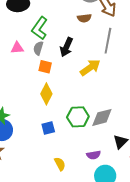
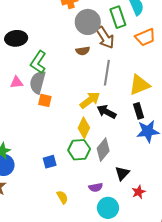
black arrow: (66, 47) -> (106, 112), moved, turned 96
gray semicircle: (38, 48) -> (38, 82), size x1.6
yellow diamond: (46, 94) -> (84, 128), moved
gray diamond: (102, 117) -> (103, 150), turned -35

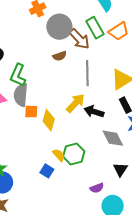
green rectangle: (118, 17) -> (95, 28), moved
yellow diamond: (84, 128) -> (49, 120), moved
gray diamond: (103, 150) -> (113, 138), moved, turned -55
blue square: (50, 162) -> (47, 171), turned -32
yellow semicircle: (62, 197) -> (59, 155), moved

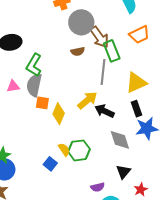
green rectangle: (95, 28) -> (112, 51), moved

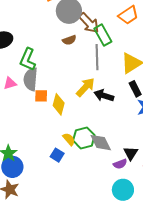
gray diamond: (120, 140) -> (101, 143), moved
purple semicircle: (98, 187) -> (120, 164), moved

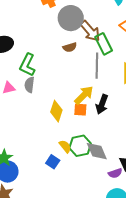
gray semicircle: (31, 79) -> (29, 85), size x0.7
orange square: (41, 96) -> (80, 110), moved
black arrow: (104, 96) -> (102, 104), turned -90

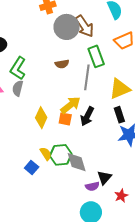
brown arrow: (90, 31) -> (85, 26), moved
brown semicircle: (70, 47) -> (62, 64), moved

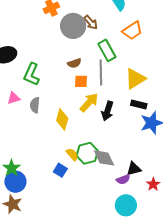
brown arrow: (85, 26) -> (91, 22), size x0.7
gray semicircle: (18, 88) -> (35, 105), moved
black rectangle: (119, 115) -> (139, 104), turned -49
orange square: (65, 119) -> (81, 81), moved
black triangle: (104, 178) -> (134, 169), turned 42

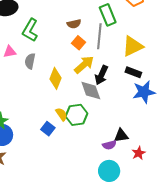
orange square: (81, 81) -> (78, 43), turned 32
gray diamond: (104, 158) -> (91, 90), moved

